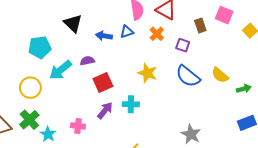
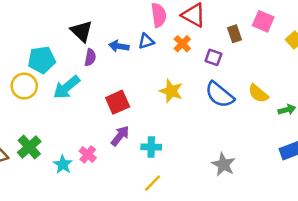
purple semicircle: (87, 61) -> (90, 57), moved, turned 112
yellow circle: (30, 88) -> (24, 86), moved
cyan cross: (131, 104) -> (151, 147), moved
pink cross: (78, 126) -> (88, 154), turned 32
cyan star: (48, 134) -> (63, 164), moved

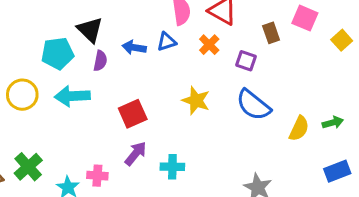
cyan pentagon: (42, 60) -> (58, 53), moved
cyan arrow: (67, 87) -> (72, 96), turned 36
yellow semicircle: (258, 93) -> (299, 128), moved, turned -105
pink cross: (88, 154) -> (97, 176), turned -35

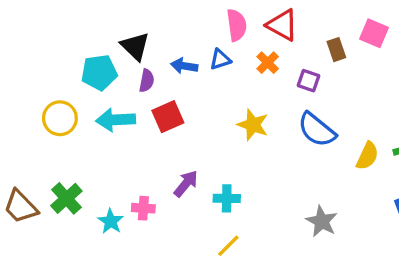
red square: (133, 114) -> (168, 117), moved

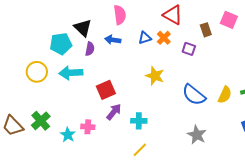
pink semicircle: (237, 25) -> (120, 15), moved
blue triangle: (220, 59) -> (145, 38), moved
red square: (168, 117) -> (106, 90), moved
blue semicircle: (317, 130) -> (194, 95), moved

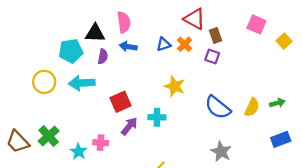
pink semicircle: (120, 15) -> (124, 22), moved
black triangle: (83, 28) -> (95, 33), turned -42
brown rectangle: (206, 30) -> (216, 35), moved
cyan cross: (139, 121) -> (157, 117), moved

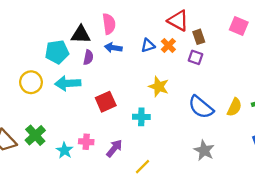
purple arrow: (129, 126) -> (114, 148), moved

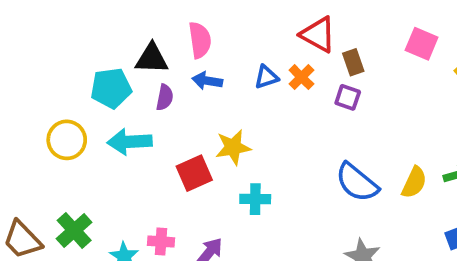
yellow star: (159, 87) -> (233, 147), moved, turned -30

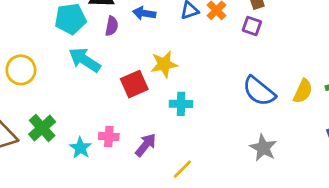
yellow circle: (67, 140) -> (21, 70), moved
cyan arrow: (130, 142) -> (85, 60), turned 36

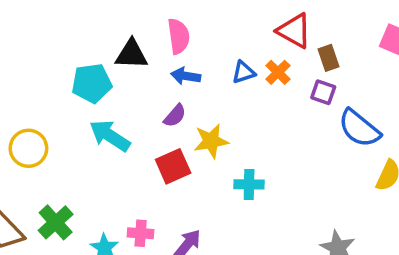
purple semicircle: (112, 26) -> (175, 116), moved, turned 30
blue semicircle: (259, 91) -> (359, 128), moved
cyan cross: (181, 104) -> (249, 184), moved

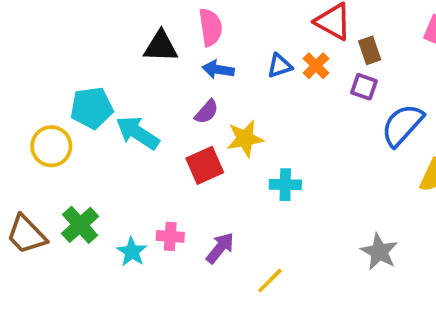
cyan pentagon: (92, 83) -> (92, 108), moved
blue semicircle: (359, 128) -> (402, 125), turned 93

